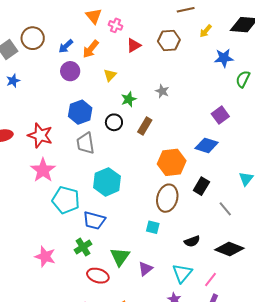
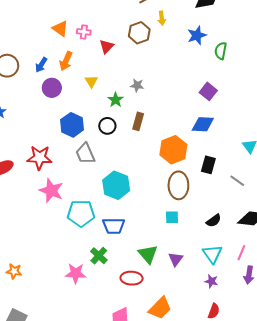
yellow arrow: (206, 31) -> (162, 18), moved, turned -32
gray star: (162, 91) -> (137, 85), moved
green cross: (83, 247) -> (99, 256), moved

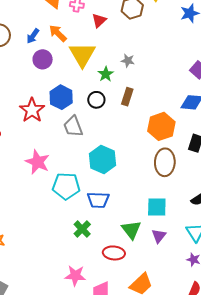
orange arrow: (66, 61) -> (58, 33), turned 108
yellow triangle: (91, 81) -> (82, 55), size x2.0
red star: (40, 158) -> (32, 110), moved, turned 30
cyan square: (172, 217) -> (157, 207), moved, size x1.5
pink star: (76, 273) -> (75, 276), moved

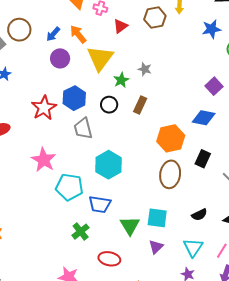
green triangle: (131, 230) -> (130, 226), moved

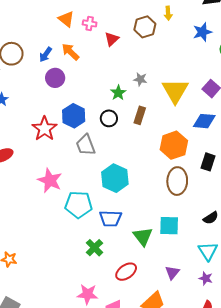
yellow triangle: (100, 58) -> (175, 91), moved
purple triangle: (156, 247) -> (172, 273), moved
red ellipse: (109, 259) -> (126, 272), turned -40

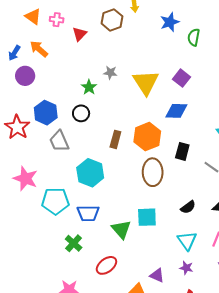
brown rectangle: (140, 115) -> (115, 139), moved
purple triangle: (172, 273) -> (157, 275), moved, turned -42

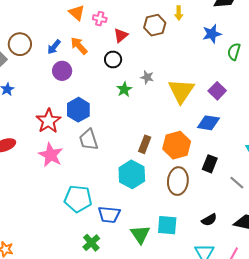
black circle: (81, 113) -> (113, 59), moved
cyan hexagon: (90, 173) -> (132, 174), moved
pink star: (25, 179) -> (51, 155), moved

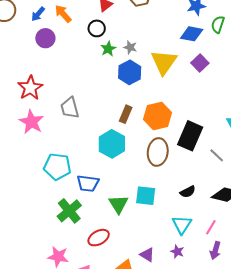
green star: (124, 89) -> (108, 49), moved
blue hexagon: (78, 110) -> (130, 72), moved
blue diamond: (208, 123) -> (192, 34), moved
black rectangle: (210, 164) -> (190, 136), size x1.6
green cross: (91, 243) -> (69, 211), size x1.4

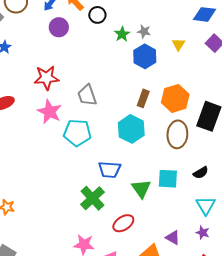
black circle: (97, 28) -> (97, 15), moved
yellow triangle: (164, 62) -> (178, 44), size x0.5
red star: (30, 88) -> (46, 78), turned 30
cyan pentagon: (57, 167) -> (77, 133), moved
black semicircle: (188, 192) -> (201, 173), moved

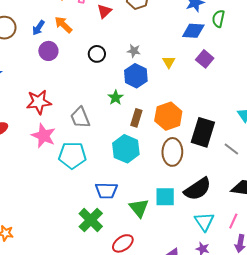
black circle: (97, 15) -> (97, 54), moved
green star: (122, 34) -> (116, 98), moved
black semicircle: (201, 173) -> (198, 189), size x1.8

